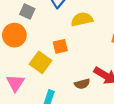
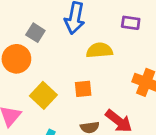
orange square: (60, 46) -> (83, 89), moved

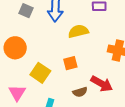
gray square: (35, 33) -> (26, 11), moved

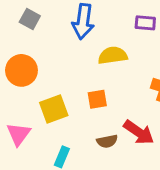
gray square: (26, 11) -> (30, 19), moved
yellow square: (40, 73) -> (54, 109), turned 30

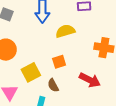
brown semicircle: (107, 141) -> (53, 85), moved, turned 80

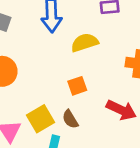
yellow square: (31, 72) -> (41, 119), moved

